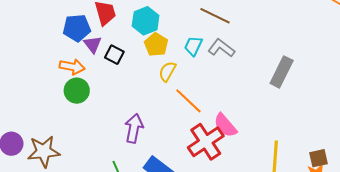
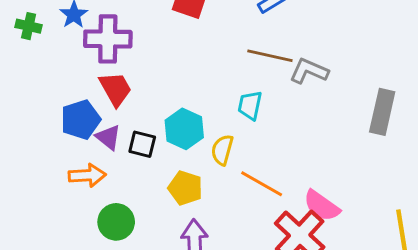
cyan hexagon: (146, 21) -> (184, 129), moved
yellow pentagon: (156, 45) -> (185, 188), moved
gray L-shape: (221, 48) -> (309, 71), moved
green circle: (77, 91) -> (116, 222), moved

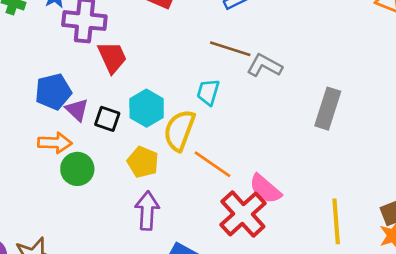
red trapezoid: (115, 89) -> (112, 57), moved
yellow semicircle: (222, 150) -> (179, 130), size x1.5
green circle: (116, 222) -> (77, 169), moved

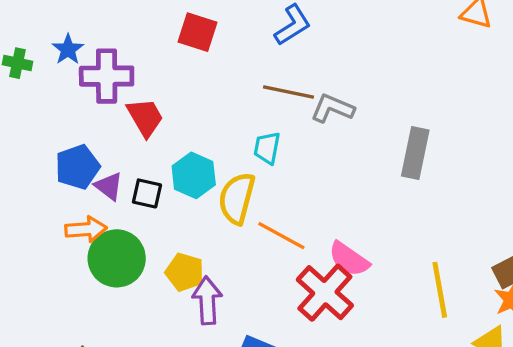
yellow pentagon: (143, 162) -> (185, 272), moved
green circle: (77, 169) -> (117, 258), size x1.4

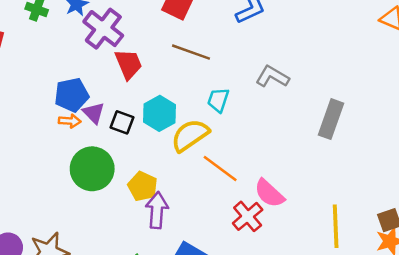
purple cross: (107, 76) -> (103, 29), turned 30
brown line: (288, 92) -> (191, 52), moved
yellow semicircle: (237, 198) -> (190, 135), turned 33
orange arrow: (86, 229) -> (70, 121), moved, size x0.7
red cross: (325, 293) -> (248, 216), size x0.7

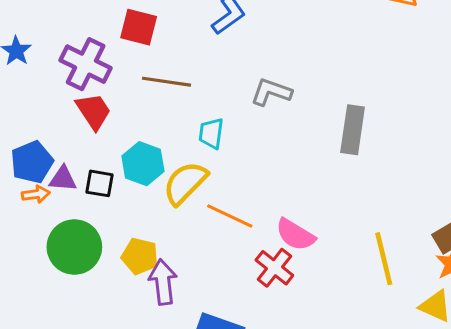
purple cross: (103, 29) -> (86, 64), moved
purple triangle: (94, 113) -> (63, 179), turned -30

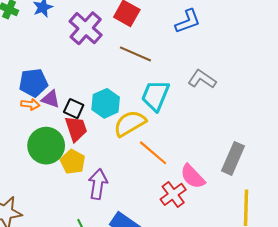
red trapezoid: (94, 111) -> (76, 129), moved
gray rectangle: (353, 130) -> (233, 158), moved
cyan trapezoid: (211, 133) -> (155, 96), size x1.5
yellow pentagon: (140, 256) -> (73, 162), moved

